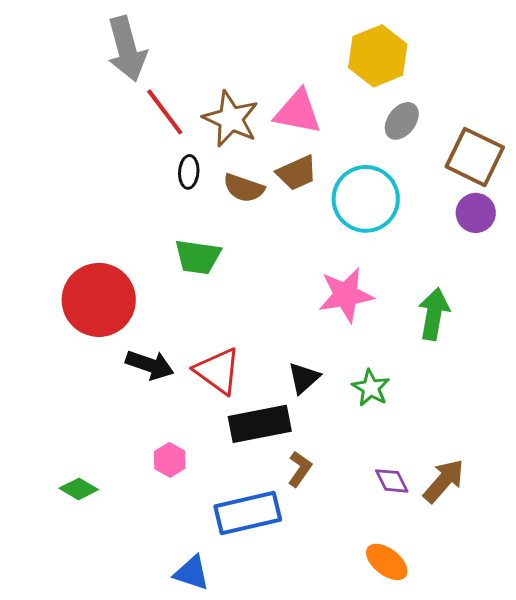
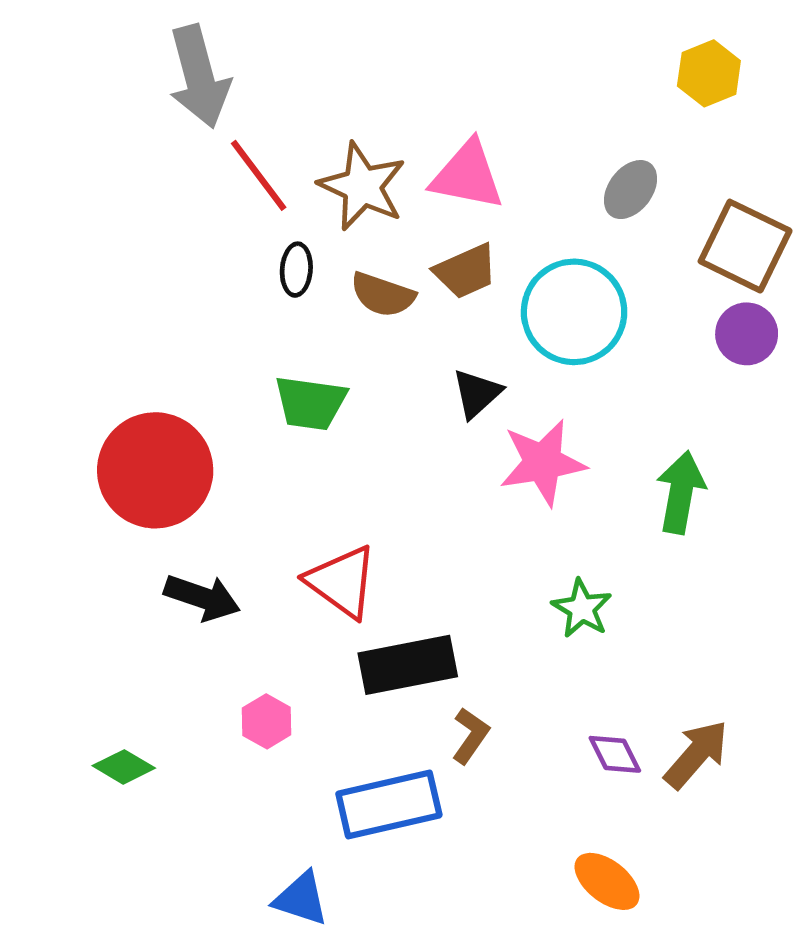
yellow hexagon: (378, 56) -> (709, 73), moved, size x0.7
black arrow: (150, 365) -> (202, 597), moved
black triangle: (304, 378) -> (477, 393), moved

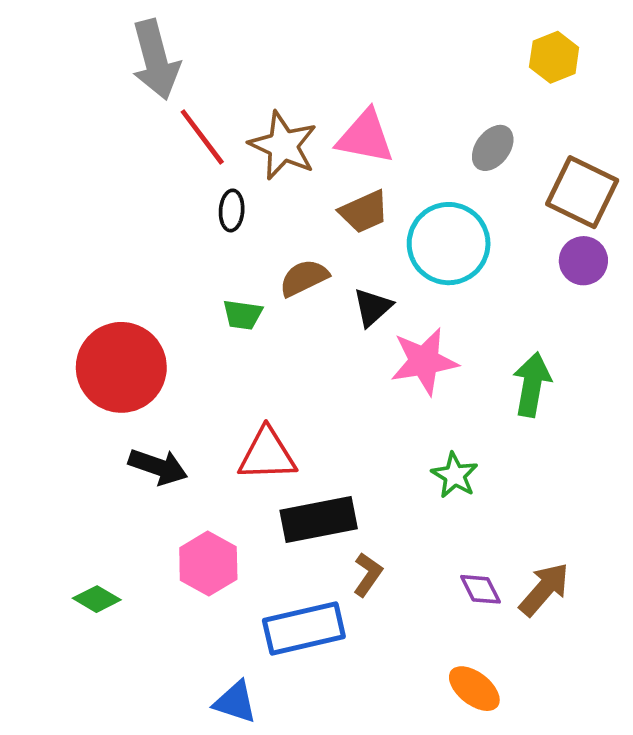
brown semicircle: (383, 295) -> (304, 278), moved, turned 135
green trapezoid: (310, 403) -> (243, 315), size x0.7
red triangle: (342, 582) -> (267, 454), turned -38
pink hexagon: (267, 721) -> (208, 564), size x1.5

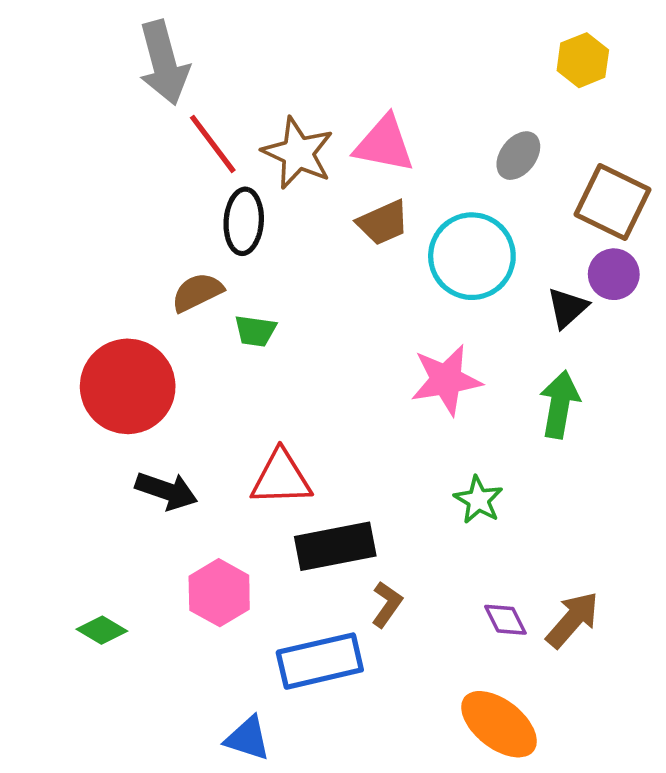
black ellipse: (232, 210) -> (244, 221), size x1.5
brown semicircle: (304, 278) -> (197, 292), moved
black triangle: (373, 307) -> (567, 308), moved
orange ellipse: (474, 689) -> (499, 724), size x1.4

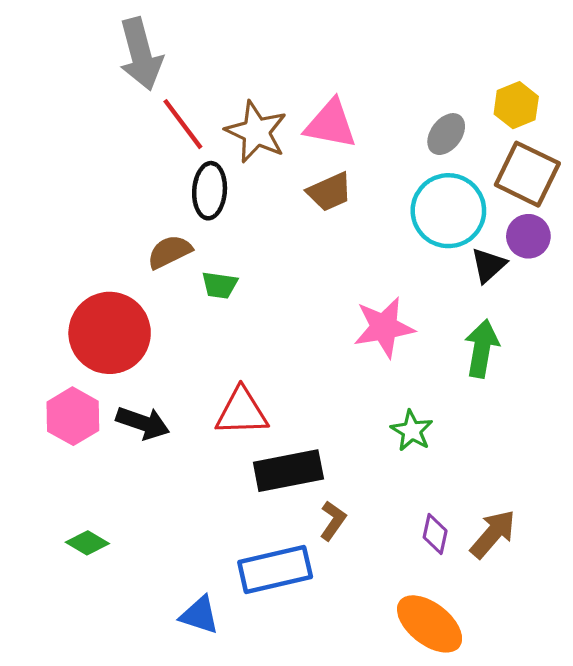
yellow hexagon: (583, 60) -> (516, 105), moved
cyan circle: (472, 256) -> (448, 211), moved
pink hexagon: (219, 593) -> (73, 416), moved
purple diamond: (505, 620) -> (435, 534), turned 39
blue triangle: (248, 738) -> (200, 615), moved

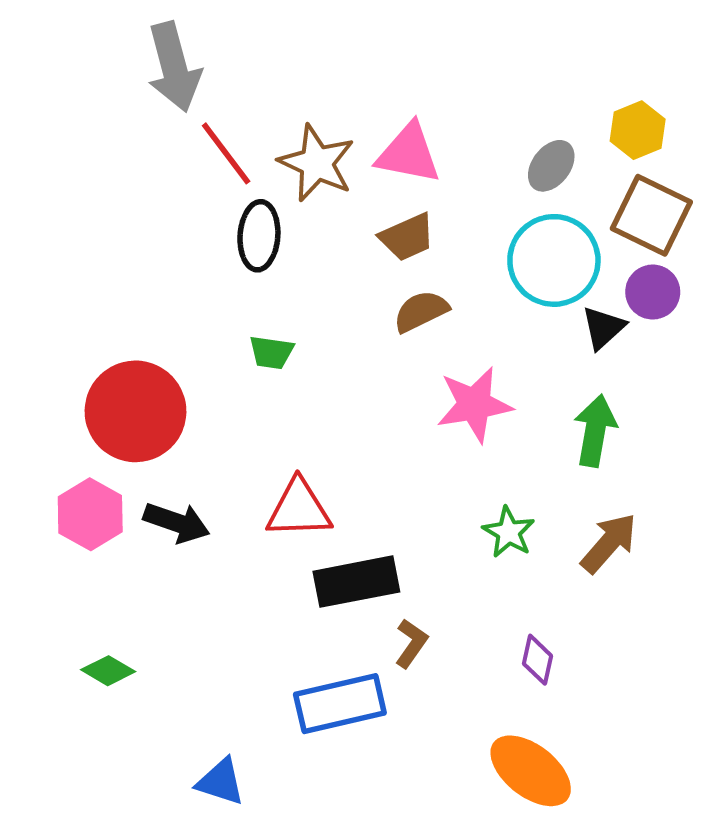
brown semicircle: (170, 252) -> (421, 311), moved
brown arrow: (493, 534) -> (609, 543), moved
blue triangle: (200, 615) -> (221, 782), moved

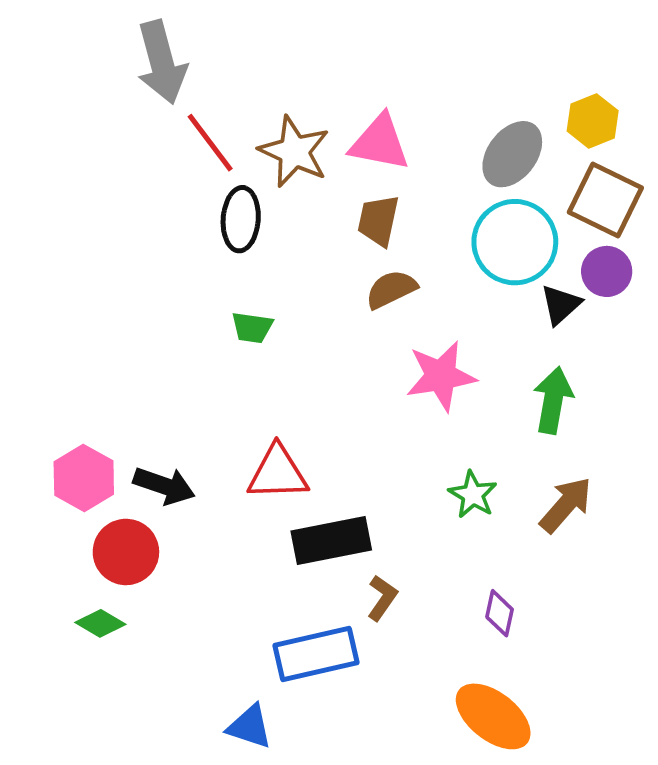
gray ellipse: (551, 166) -> (512, 154), size x1.4
brown trapezoid: (407, 237) -> (378, 220), turned 126
red circle: (135, 411) -> (126, 552), moved, size x0.7
blue triangle: (221, 782) -> (250, 727), moved

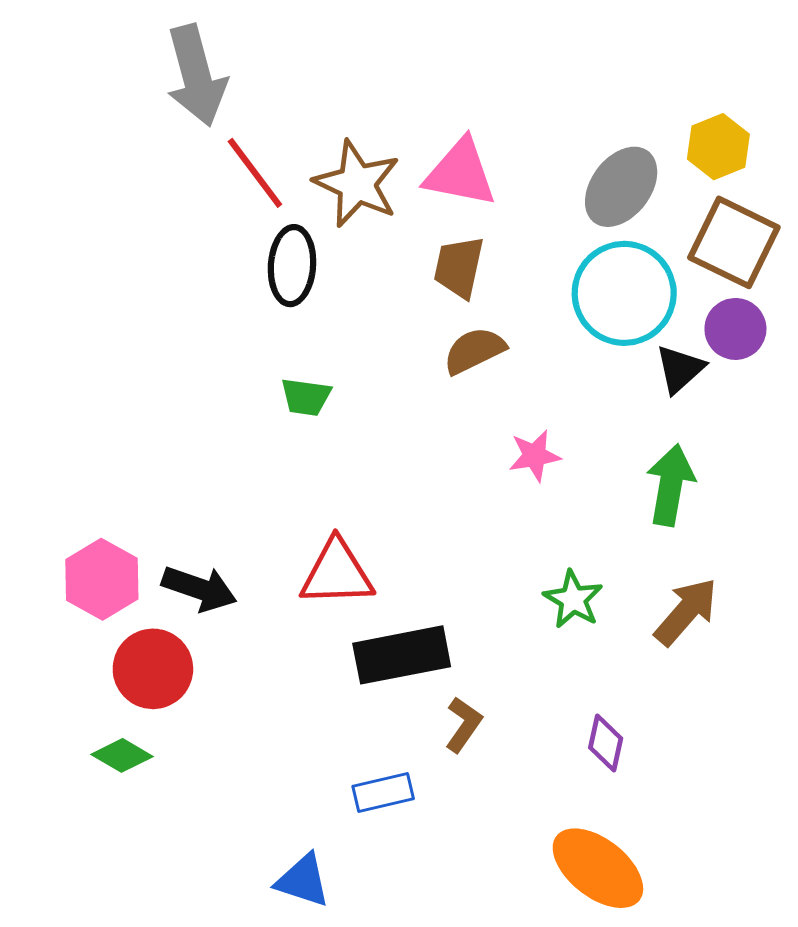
pink star: (441, 376) -> (535, 456), size x0.6
blue rectangle: (316, 654) -> (383, 792), size x0.6

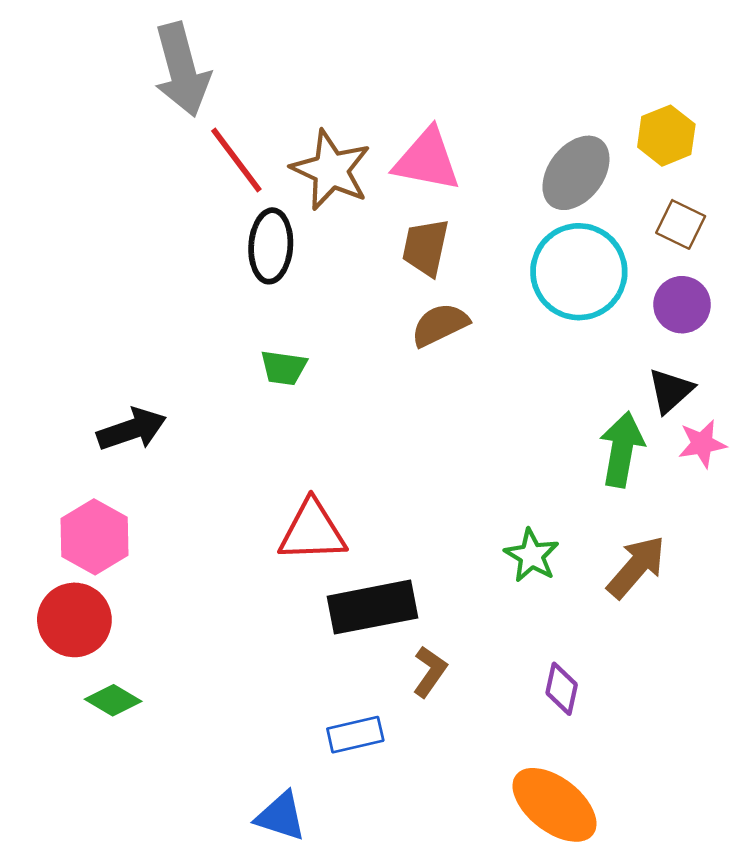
brown square: (734, 242) -> (681, 224), size x0.6
black triangle: (680, 369) -> (671, 391), moved
pink star: (535, 456) -> (702, 444), moved
black arrow: (199, 589) -> (132, 429), moved, turned -38
red circle: (153, 669) -> (74, 620), moved

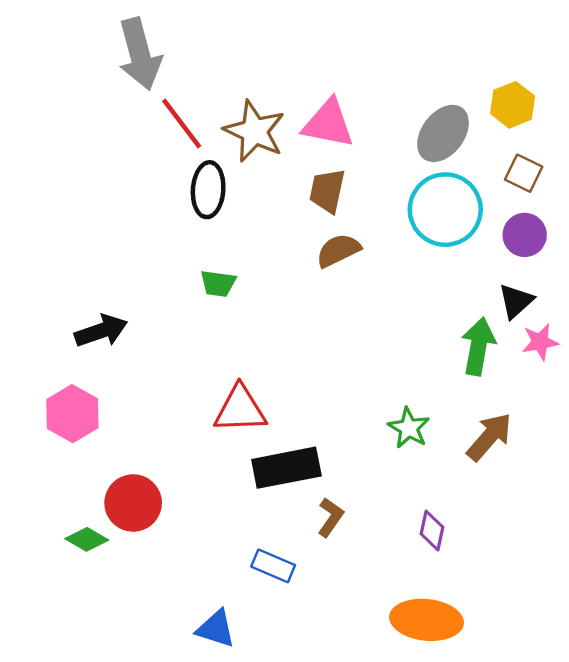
red circle: (74, 620) -> (133, 503), moved
blue rectangle: (355, 735) -> (273, 566), turned 36
orange ellipse: (554, 805) -> (427, 620), turned -32

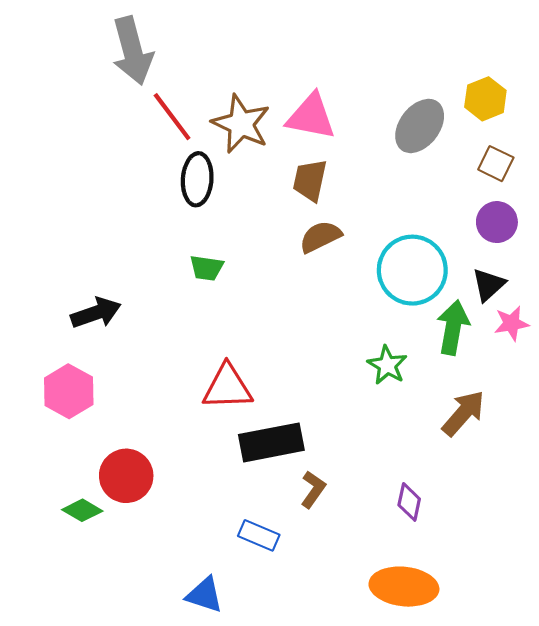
cyan circle: (445, 210) -> (412, 270), moved
green star: (409, 428) -> (387, 365), moved

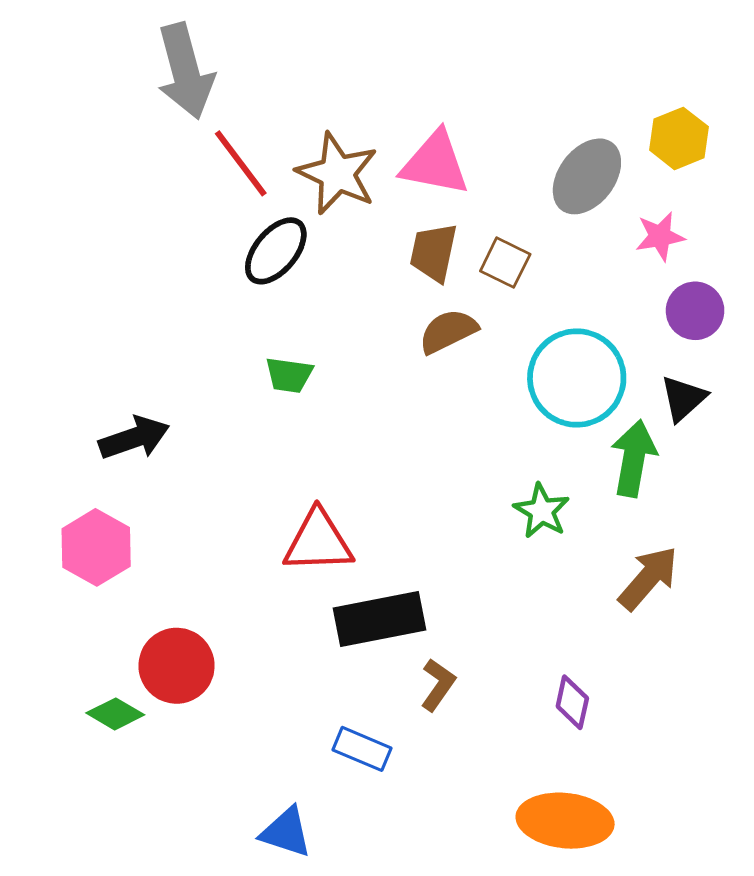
brown square: (496, 164) -> (505, 263), moved
black ellipse: (197, 179) -> (276, 251), turned 36
pink star: (512, 323) -> (660, 236), moved

